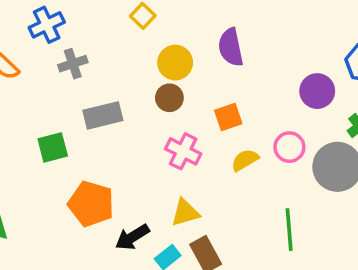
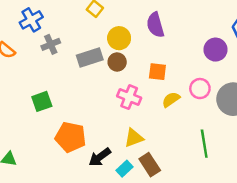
gray rectangle: (103, 115) -> (90, 58), moved
orange square: (228, 117) -> (157, 72), turned 30

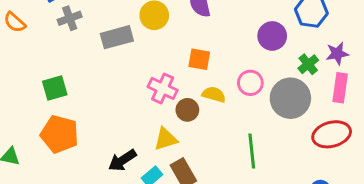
brown circle: (117, 62) -> (187, 110), moved
yellow semicircle: (171, 100) -> (214, 94), turned 48
orange pentagon: (71, 137) -> (60, 134), moved

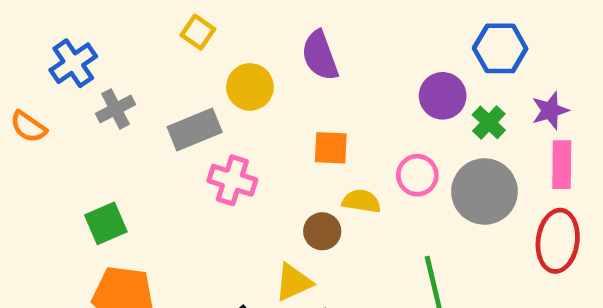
green cross: (308, 64) -> (489, 122), moved
pink cross: (163, 88) -> (232, 180), moved
red ellipse: (332, 134) -> (558, 241), turned -60

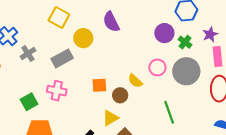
yellow square: (198, 32) -> (59, 17), size x1.5
orange square: (331, 148) -> (99, 85), moved
pink cross: (232, 180) -> (57, 91), moved
yellow semicircle: (361, 201) -> (135, 81), turned -140

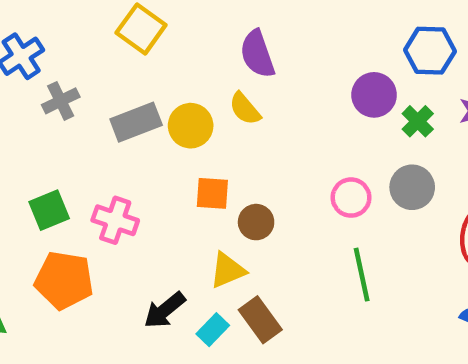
yellow circle: (83, 38) -> (191, 126), moved
pink circle: (157, 67) -> (351, 198), moved
gray circle: (186, 71) -> (412, 187), size x0.7
yellow semicircle: (135, 81) -> (245, 109), moved
pink cross: (57, 91) -> (115, 220), moved

